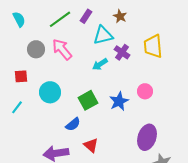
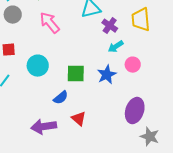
gray circle: (36, 49) -> (13, 15), moved
cyan arrow: (100, 64) -> (116, 47), moved
green square: (88, 100) -> (76, 74), turned 30

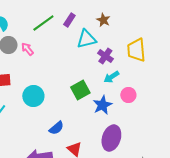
pink arrow: (50, 23) -> (27, 49), moved, size x0.6
green square: (76, 74) -> (80, 90), moved, turned -30
purple ellipse: (135, 111) -> (111, 138), moved

